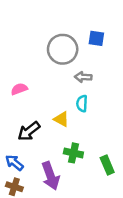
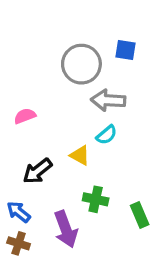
gray arrow: (83, 77) -> (108, 100), size x1.5
cyan semicircle: (82, 103) -> (107, 135), turned -133

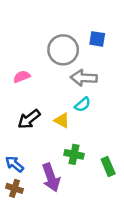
pink semicircle: (25, 116) -> (22, 77), moved
black arrow: (37, 171) -> (29, 119), moved

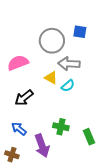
pink semicircle: (22, 77) -> (18, 63), size x1.5
yellow triangle: (62, 120) -> (51, 78), moved
blue arrow: (14, 164) -> (19, 129), moved

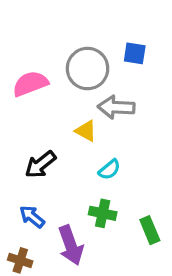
pink semicircle: (18, 63) -> (30, 84), moved
cyan semicircle: (68, 86) -> (109, 170), moved

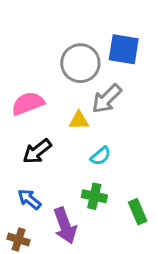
blue square: (135, 53) -> (124, 49), size x1.5
pink semicircle: (30, 84) -> (28, 103), moved
gray arrow: (116, 107) -> (107, 99), turned -48
yellow triangle: (86, 131) -> (79, 120), turned -30

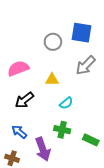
gray circle: (80, 63) -> (53, 42), size x0.7
gray arrow: (107, 99) -> (86, 65), moved
green rectangle: (138, 212) -> (91, 140), turned -42

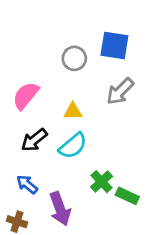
pink semicircle: (18, 68) -> (26, 96), turned -30
cyan semicircle: (66, 103) -> (73, 146), moved, size x1.5
green cross: (62, 130) -> (102, 182), moved, turned 35

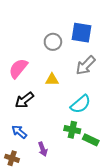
cyan semicircle: (73, 146) -> (81, 104), moved
green cross: (102, 182) -> (72, 130), turned -35
purple arrow: (60, 209) -> (43, 149), size x0.6

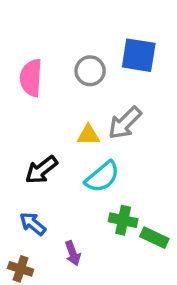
gray arrow: (86, 65) -> (125, 123), moved
pink semicircle: (18, 68) -> (31, 78), moved, turned -35
cyan semicircle: (81, 104) -> (102, 177), moved

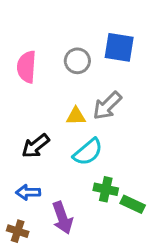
blue arrow: (33, 224) -> (28, 192), turned -40
purple arrow: (73, 253) -> (62, 218), size x1.5

